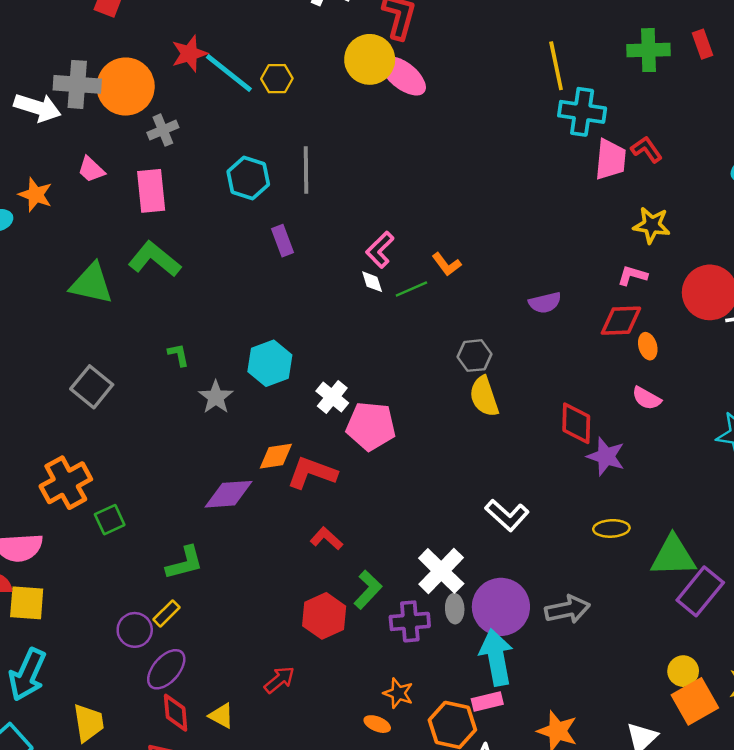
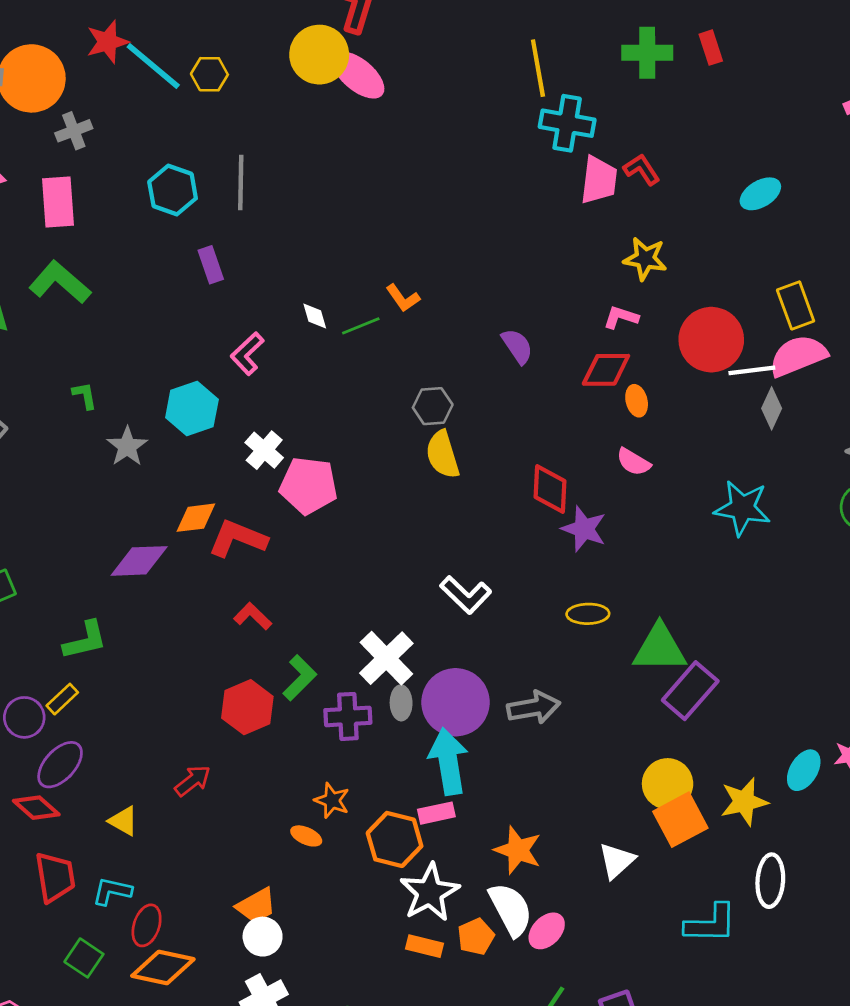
pink L-shape: (380, 250) -> (247, 354), moved
purple semicircle: (545, 303) -> (517, 346), turned -112
yellow circle: (683, 671) -> (668, 784), size x1.4
red diamond: (176, 713) -> (36, 808), moved, turned -45

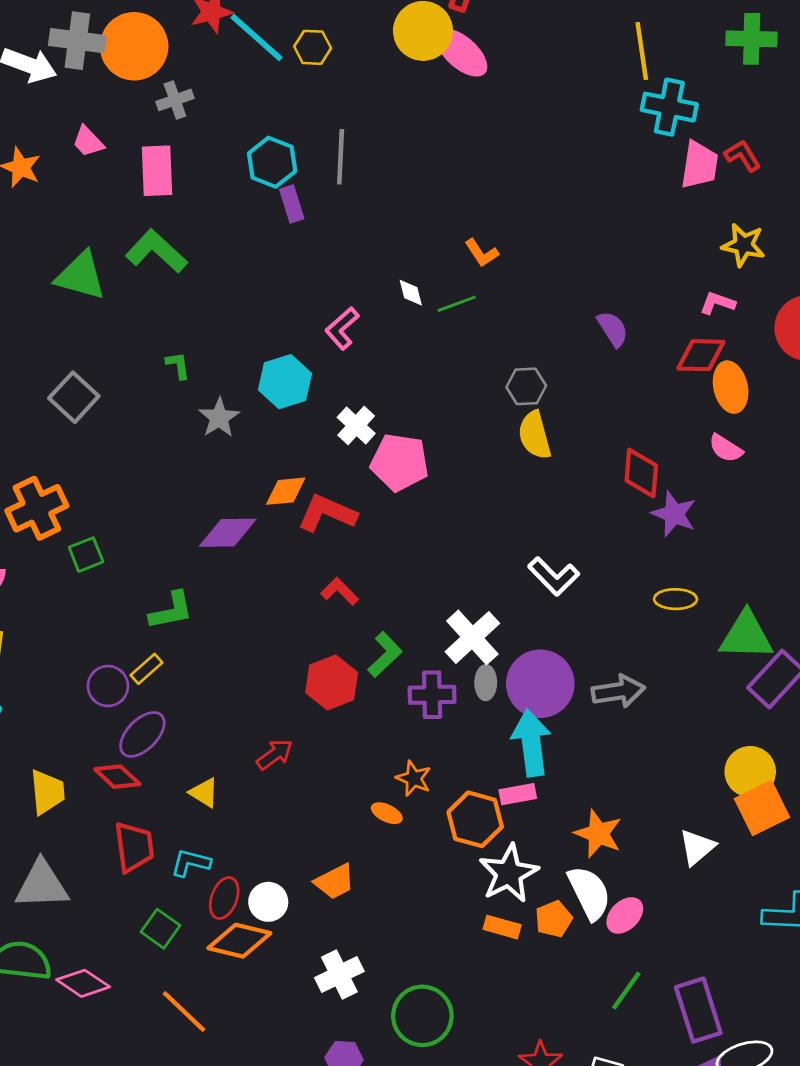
purple rectangle: (211, 265) -> (292, 204), moved
orange L-shape: (403, 298) -> (482, 253), moved
orange ellipse: (637, 401) -> (731, 387), size x1.6
white circle: (263, 937) -> (268, 902), moved

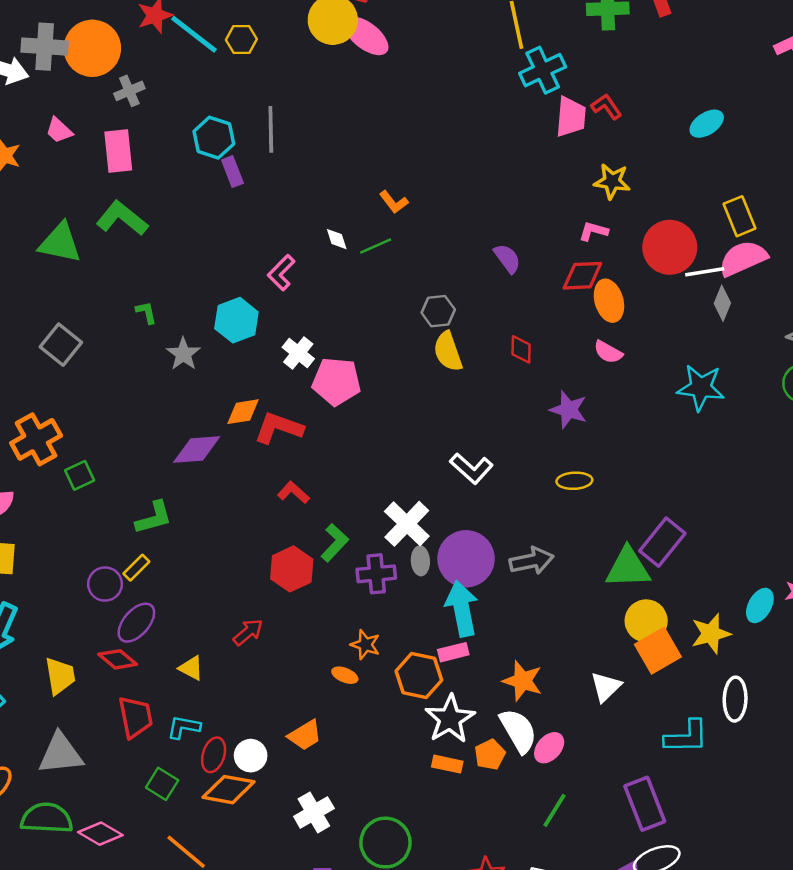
cyan cross: (669, 107) -> (543, 70), turned -33
red diamond: (641, 473) -> (521, 349), moved, size x0.7
green triangle: (746, 636) -> (628, 568), moved
purple rectangle: (698, 1010) -> (645, 804), moved

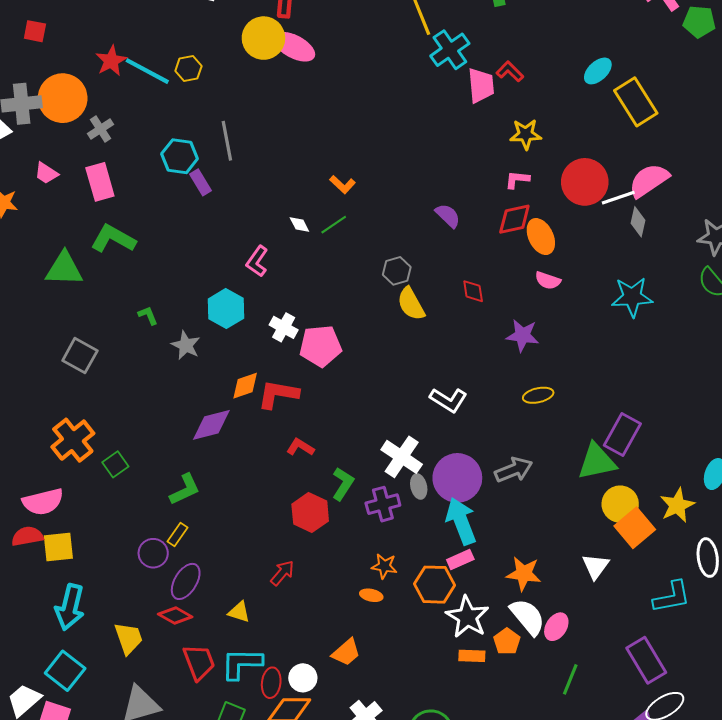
yellow rectangle: (739, 216) -> (636, 102), moved, size x1.4
cyan L-shape: (184, 727) -> (242, 664), size x1.5

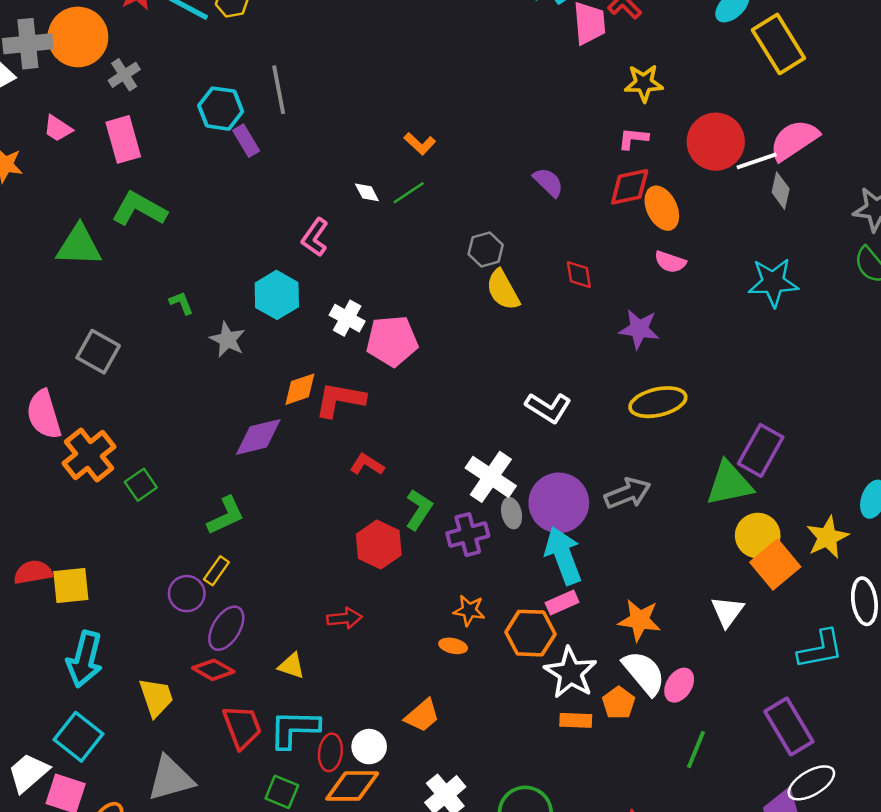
yellow ellipse: (538, 395) -> (658, 402), size x1.5
pink semicircle: (43, 502) -> (44, 414), moved, turned 87
red arrow: (282, 573) -> (344, 618), turned 44

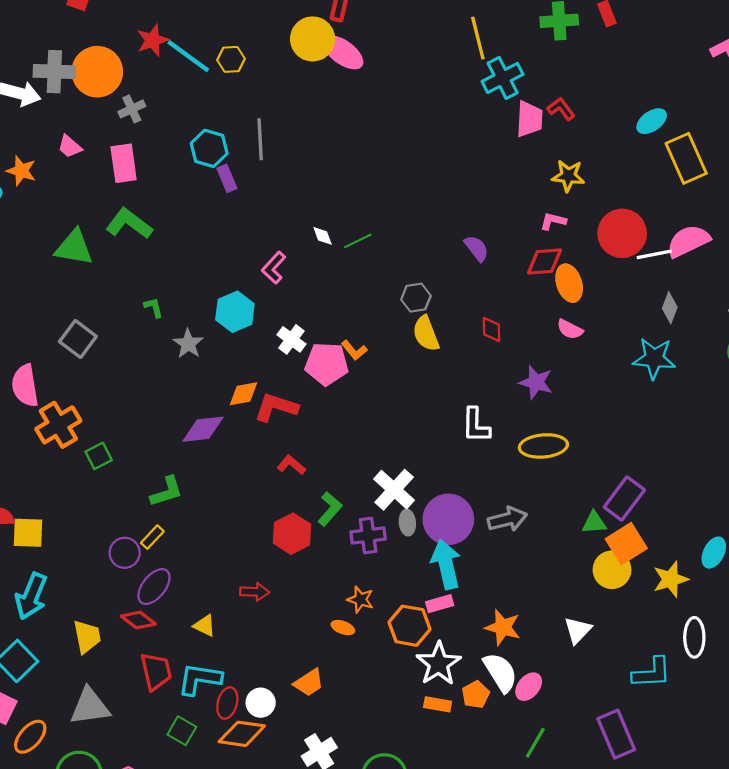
orange L-shape: (420, 144) -> (354, 350), moved
gray diamond: (781, 191) -> (670, 308), moved
white L-shape: (548, 408) -> (476, 425), moved, turned 51
green triangle: (729, 483) -> (594, 523), size x0.6
orange square: (775, 564) -> (626, 544), moved

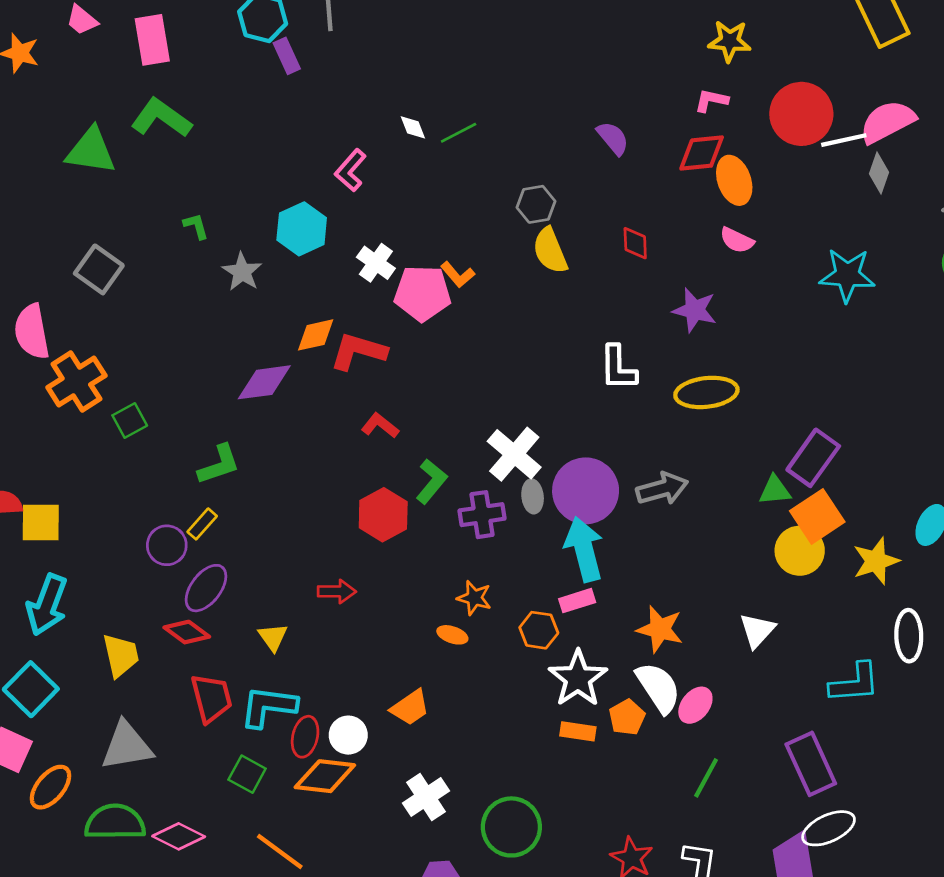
gray diamond: (670, 308) -> (879, 173), moved
yellow triangle: (205, 626) -> (273, 637), turned 30
orange hexagon: (409, 626) -> (539, 630), size x0.7

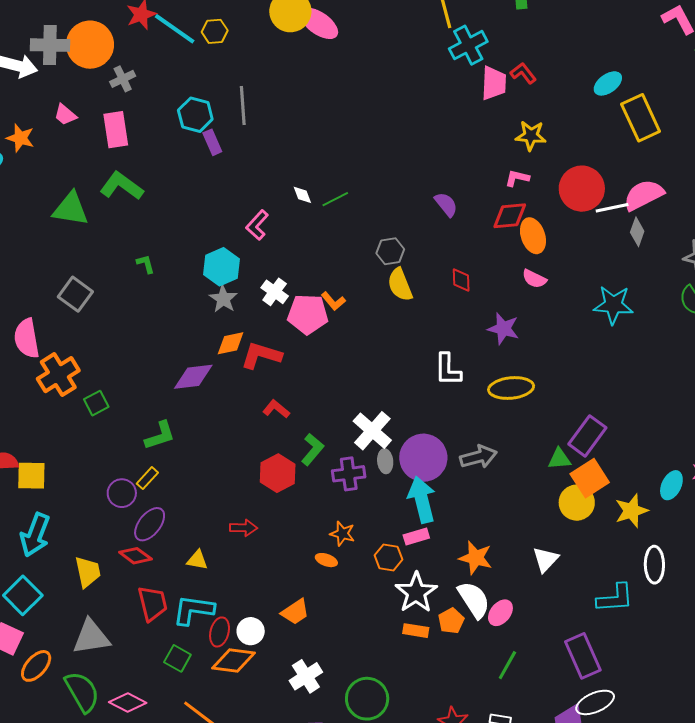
gray star: (242, 272) -> (223, 299), moved
yellow triangle: (273, 637) -> (197, 560), turned -45
green semicircle: (115, 822) -> (82, 692), turned 60

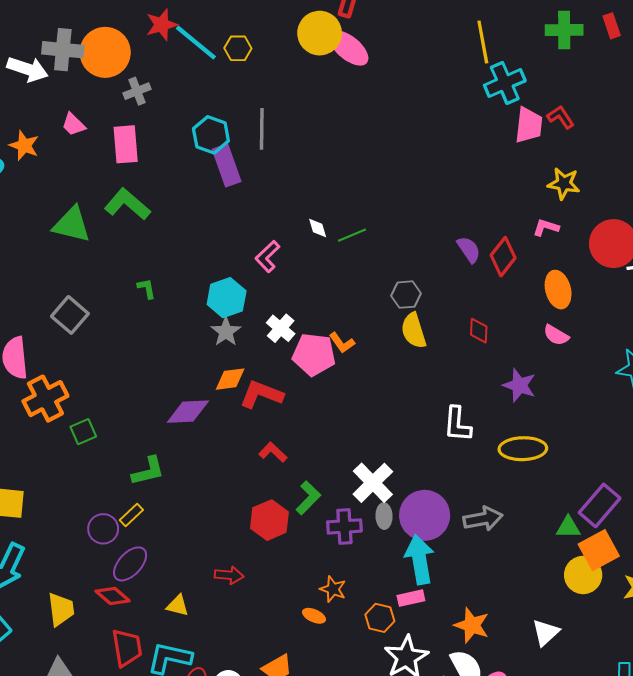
purple rectangle: (212, 142) -> (227, 165), size x1.5
red diamond: (510, 216) -> (503, 257), moved, turned -51

